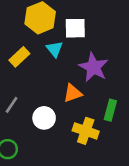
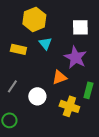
white square: (75, 28) -> (80, 27), moved
yellow rectangle: (19, 57) -> (18, 49), turned 56

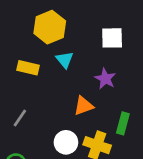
purple star: (75, 57) -> (105, 79), size x0.7
white circle: (37, 96) -> (66, 142), moved

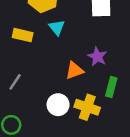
purple star: (105, 79) -> (97, 57), moved

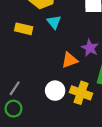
gray line: (15, 82) -> (15, 88), moved

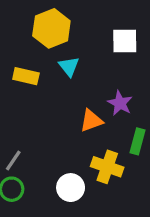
white circle: (55, 91) -> (71, 188), moved

